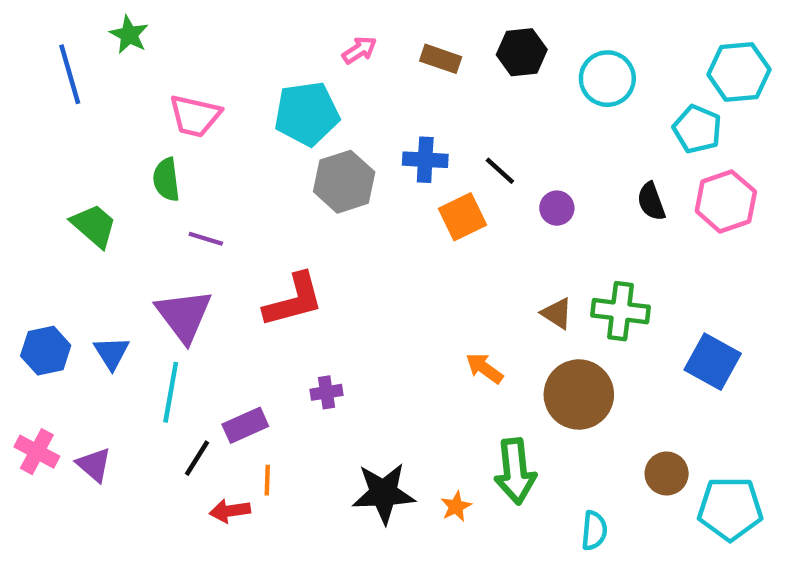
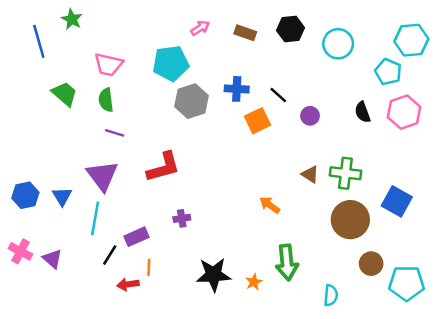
green semicircle: (166, 179) -> (106, 100), moved
green trapezoid: (94, 226) -> (64, 94), moved
brown circle: (579, 395) -> (350, 220), moved

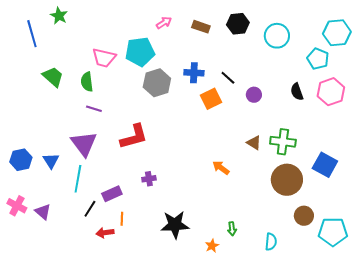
pink trapezoid: (108, 65) -> (104, 58), moved
green arrow: (287, 262) -> (232, 229), moved, size x0.5
orange star: (254, 282) -> (212, 246), moved

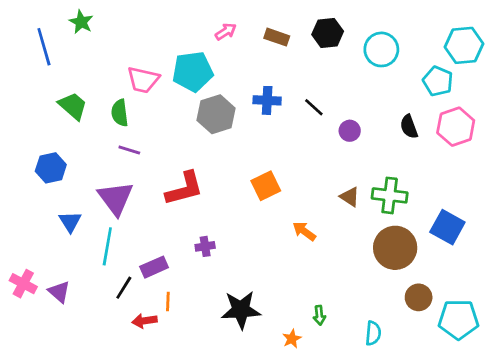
orange square: (211, 99) -> (266, 186), moved
blue hexagon: (21, 160) -> (51, 168), moved

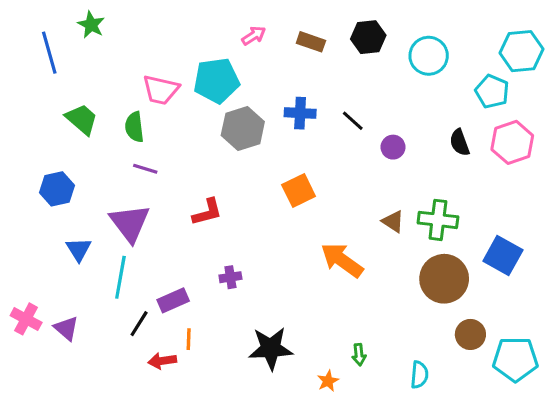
orange square: (266, 186) -> (299, 190), moved
red L-shape: (184, 189) -> (207, 212), size x0.7
orange arrow: (304, 231) -> (342, 260), size x1.6

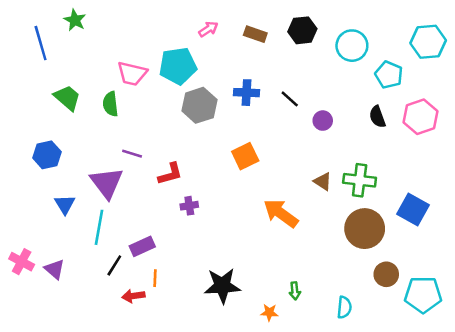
cyan pentagon: (492, 91) -> (389, 75), moved
purple line: (145, 169) -> (132, 154), moved
purple cross: (230, 277) -> (189, 206), moved
orange star: (328, 381) -> (269, 312), turned 30

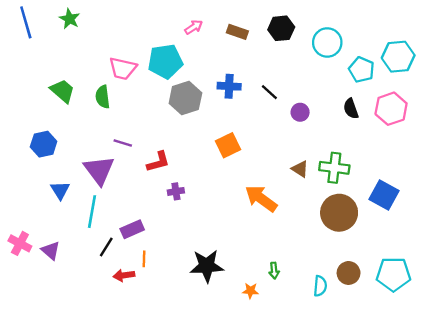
cyan hexagon: (428, 42) -> (398, 57), moved
blue line: (41, 43) -> (26, 22), moved
brown circle: (386, 274) -> (349, 273), moved

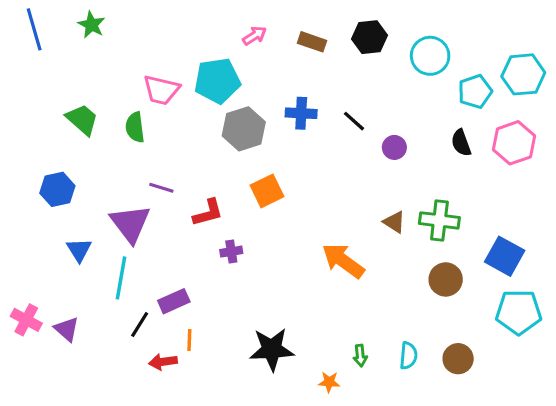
cyan pentagon: (362, 70) -> (475, 92), turned 30
orange square: (228, 145) -> (267, 191), moved
brown circle: (339, 213) -> (446, 279), size x0.7
cyan pentagon: (393, 274) -> (519, 312), moved
cyan semicircle: (320, 286) -> (408, 356), moved

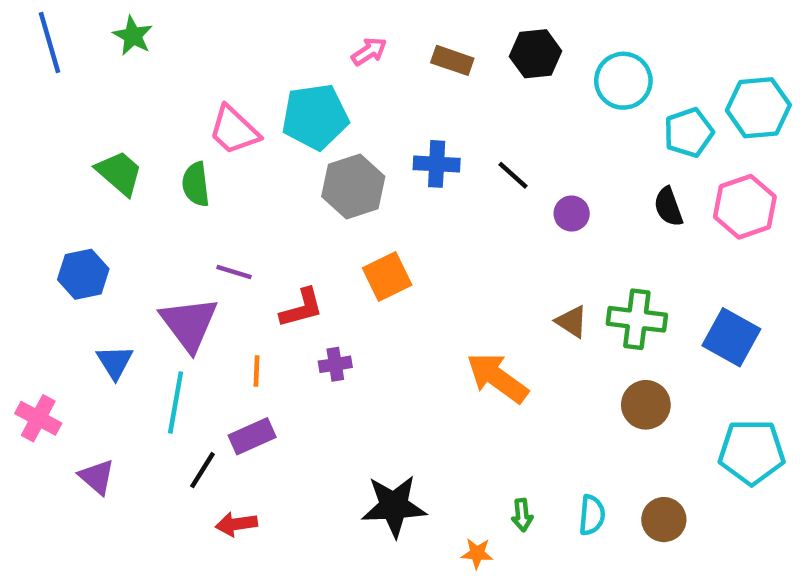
pink trapezoid: (161, 90) -> (234, 130), turned 30
blue square: (505, 256) -> (731, 337), moved
pink cross: (26, 320) -> (38, 418), moved
orange line: (189, 340) -> (257, 371), moved

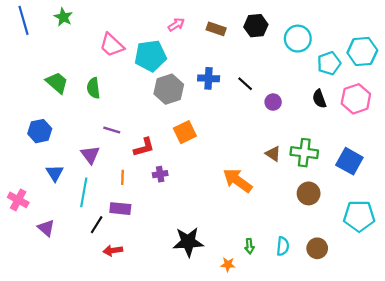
pink trapezoid: (234, 130) -> (112, 45), moved
purple triangle: (189, 324) -> (90, 155), size x0.7
purple rectangle: (252, 436) -> (120, 209), turned 30

